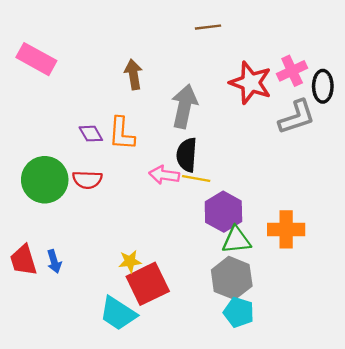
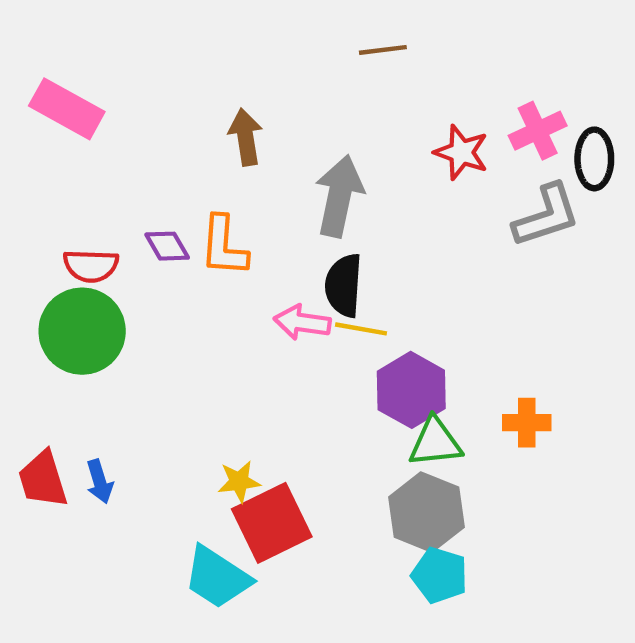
red star: (251, 83) -> (461, 152), size x0.7
red semicircle: (87, 180) -> (91, 266), moved
orange cross: (286, 229) -> (527, 423), size x0.7

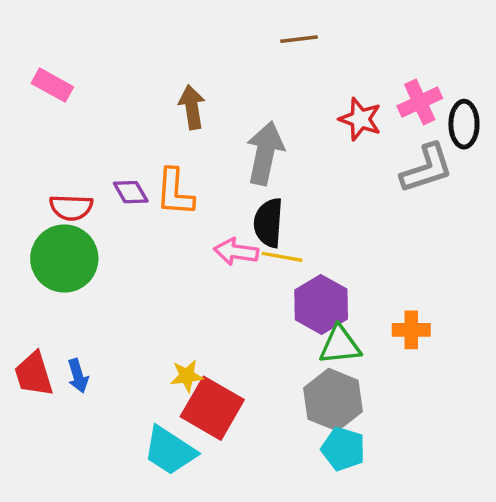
pink rectangle: (67, 109) -> (52, 85), size x0.7
red square: (272, 523) -> (212, 408), turned -34

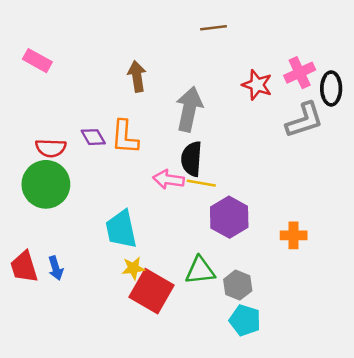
green triangle: (340, 345) -> (200, 271), moved
gray hexagon: (333, 400) -> (238, 285), size x0.7
cyan trapezoid: (170, 451) -> (121, 229), moved, turned 45

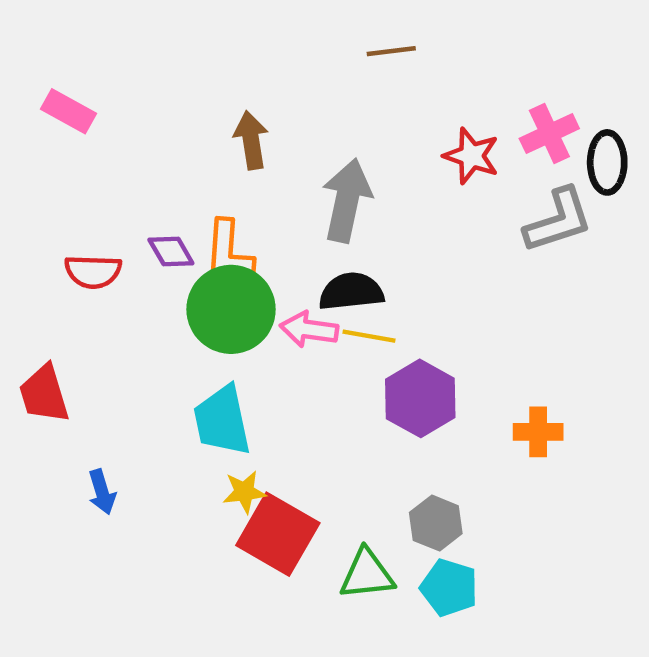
black semicircle: (192, 159) -> (351, 292), turned 80
green circle: (46, 184) -> (231, 309), moved
red trapezoid: (24, 267) -> (44, 394), moved
green triangle: (200, 271) -> (367, 574), moved

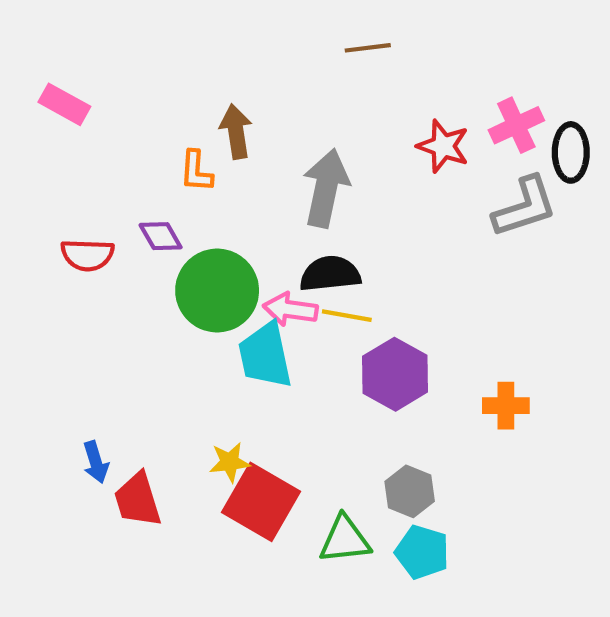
orange L-shape: (229, 252) -> (196, 171), moved, size x0.7
red trapezoid: (44, 394) -> (138, 500), moved
cyan trapezoid: (222, 421) -> (265, 355), moved

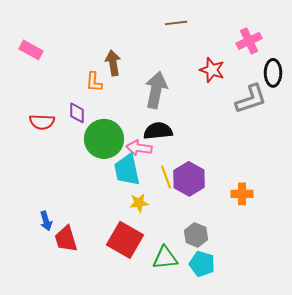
pink cross: (516, 125) -> (249, 41), moved
purple diamond: (161, 236) -> (77, 113), turned 30
yellow line: (347, 316) -> (166, 177), moved, turned 60
yellow star: (230, 462) -> (139, 203), moved

